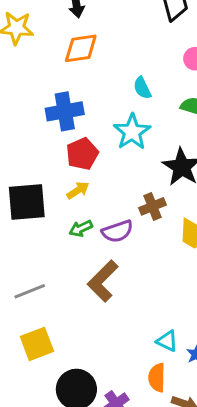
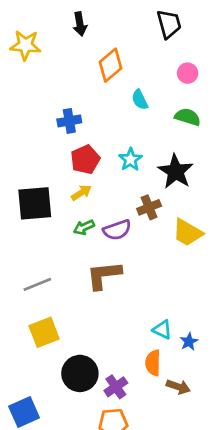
orange diamond: (81, 48) -> (110, 65), moved, turned -32
blue cross: (65, 111) -> (69, 121), size x0.7
cyan star: (132, 132) -> (130, 159), moved, size x0.7
brown L-shape: (103, 281) -> (104, 275), turned 39

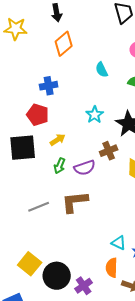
orange diamond: (110, 65) -> (64, 44), moved
red pentagon: (85, 159) -> (38, 115), moved, turned -30
green arrow: (84, 227) -> (60, 166), turned -42
gray line: (37, 284) -> (39, 207), moved
yellow square: (44, 332) -> (30, 264), moved, turned -30

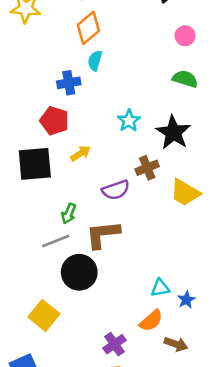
cyan semicircle: (102, 70) -> (95, 61), moved, turned 42
green arrow: (60, 166) -> (69, 213), moved
cyan triangle: (119, 243) -> (160, 288), turned -35
orange semicircle: (112, 268) -> (151, 321), turned -132
black circle: (57, 276) -> (79, 272), moved

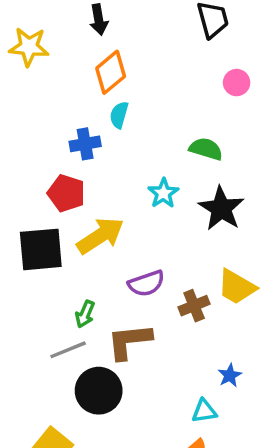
green semicircle: (185, 79) -> (206, 149), moved
yellow arrow: (81, 153) -> (100, 236), size x1.8
brown cross: (147, 168) -> (194, 306), moved
blue star: (186, 300) -> (230, 375), moved

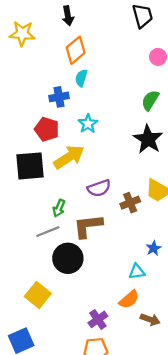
green semicircle: (206, 149) -> (150, 100), moved, turned -75
cyan star: (163, 193) -> (88, 124), moved

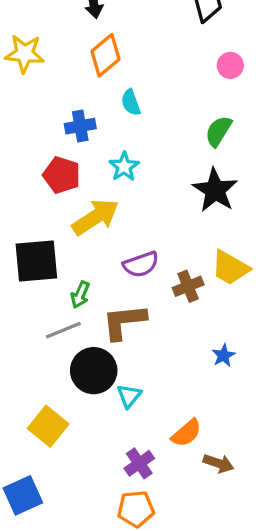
yellow star: (22, 34) -> (25, 54), moved
cyan semicircle: (81, 78) -> (131, 102), moved, turned -36
black square: (30, 166) -> (36, 261), moved
cyan triangle: (137, 272) -> (129, 396), moved, turned -42

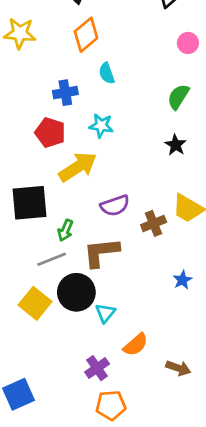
cyan star: (124, 167) -> (101, 126), turned -30
black star: (215, 190) -> (176, 145), size x0.6
yellow square: (48, 426) -> (35, 303), moved
orange semicircle: (186, 433) -> (136, 345), moved
purple cross: (139, 463) -> (97, 368), moved

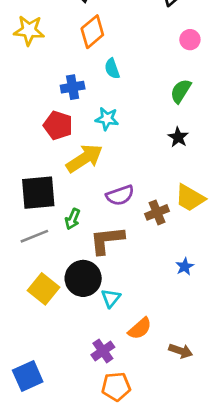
gray line: (52, 259) -> (34, 236), moved

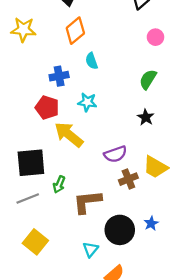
yellow arrow: (84, 158) -> (69, 135), turned -108
purple semicircle: (120, 195) -> (115, 154), moved
black circle: (83, 278) -> (120, 230), moved

